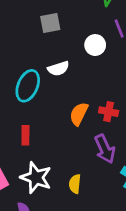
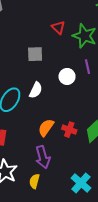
white semicircle: (58, 68) -> (36, 90), turned -56
purple arrow: (105, 149) -> (43, 157), moved

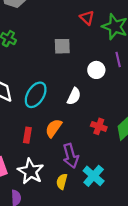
white semicircle: (36, 90) -> (74, 96), moved
orange semicircle: (46, 128) -> (54, 128), moved
cyan cross: (81, 183) -> (94, 176), moved

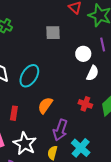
white semicircle: (74, 96) -> (93, 73), moved
red rectangle: (27, 135) -> (14, 113), moved
purple arrow: (71, 156) -> (60, 130), turned 35

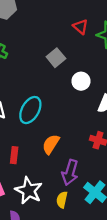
gray square: (53, 33) -> (56, 58), turned -35
white circle: (83, 54) -> (81, 81), moved

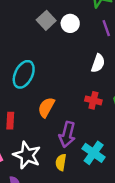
white circle: (81, 81) -> (70, 23), moved

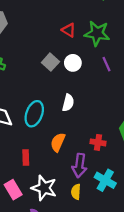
white semicircle: (98, 63) -> (68, 103), moved
red cross: (93, 100) -> (98, 142), moved

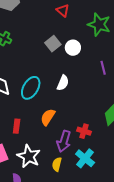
red triangle: (69, 30) -> (63, 10), moved
purple line: (106, 64) -> (103, 68), moved
red cross: (98, 142) -> (84, 131), moved

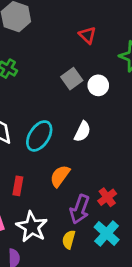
red cross: (84, 131) -> (107, 197), turned 32

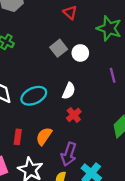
cyan ellipse: (39, 136) -> (34, 96), turned 35
orange semicircle: (60, 176) -> (44, 136), moved
red cross: (107, 197) -> (74, 115), moved

